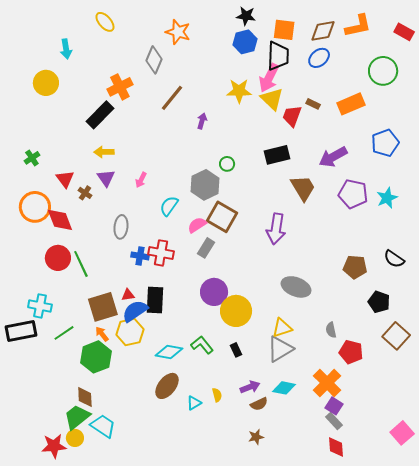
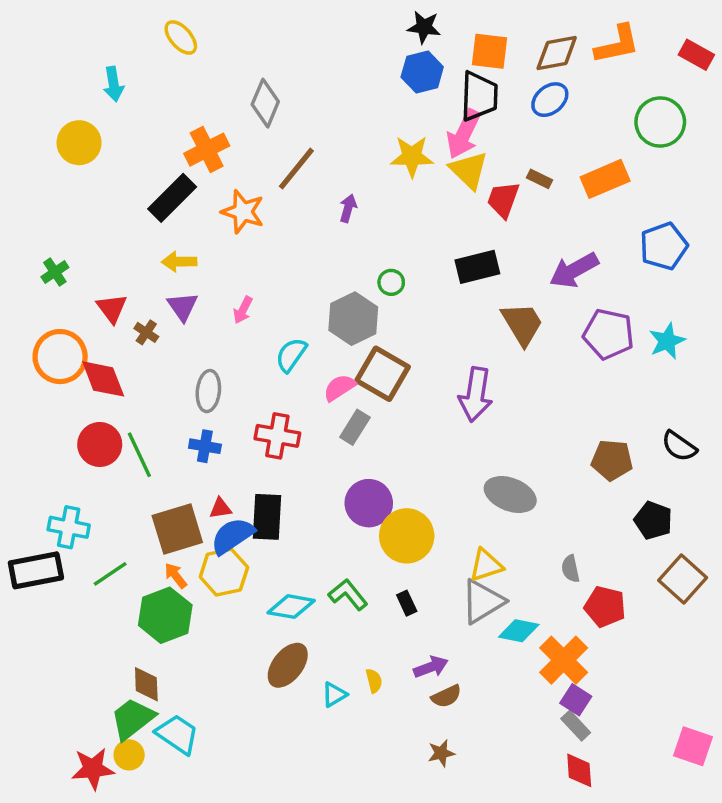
orange star: (178, 32) -> (243, 212), moved
blue cross: (140, 256) -> (205, 446), moved
cyan diamond: (284, 388) -> (519, 631), moved
pink square: (402, 433) -> (693, 746), turned -30

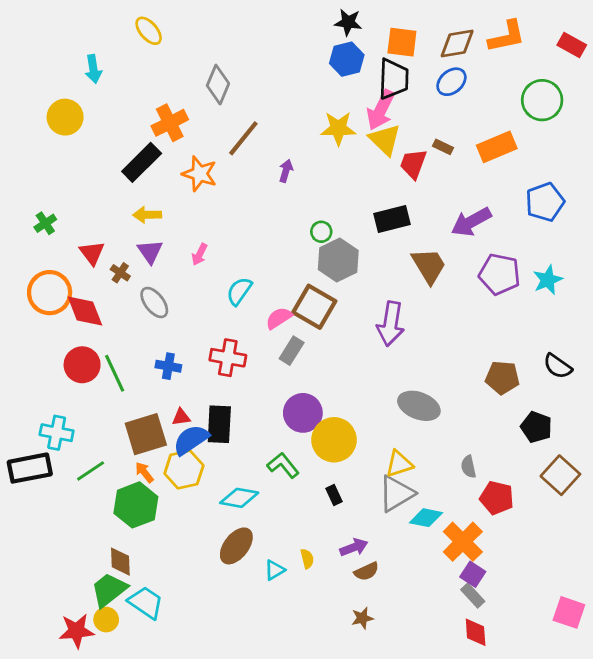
gray hexagon: (353, 319) -> (338, 260), moved
gray ellipse: (208, 391) -> (154, 303), moved, turned -44
green L-shape: (348, 595) -> (283, 465), moved

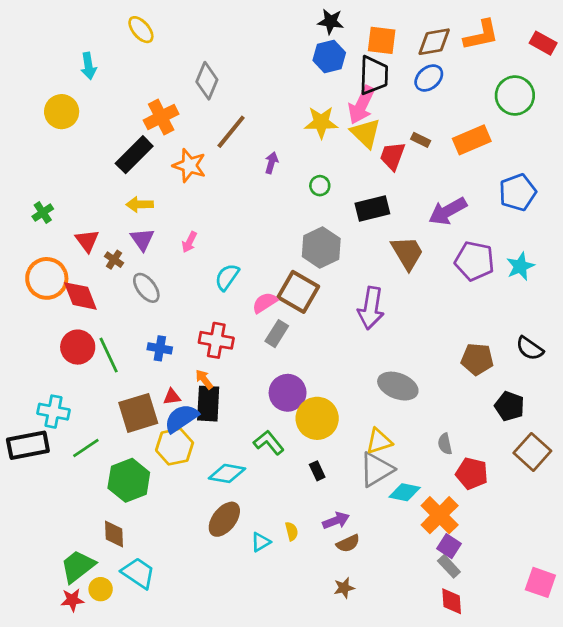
green circle: (321, 232) -> (320, 186), moved
orange arrow: (144, 472) -> (204, 379), moved
green trapezoid: (109, 590) -> (78, 566), moved
red star: (76, 631) -> (72, 600), size x0.7

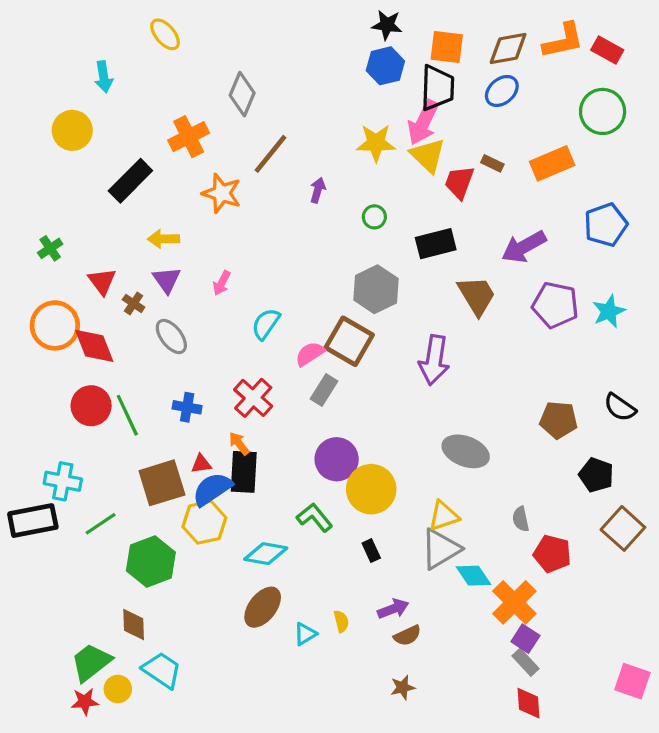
red rectangle: (543, 43) -> (607, 50), moved
black rectangle: (134, 155) -> (130, 181), moved
red cross: (216, 340) -> (253, 398), turned 32
cyan diamond: (405, 492) -> (473, 576), turned 44

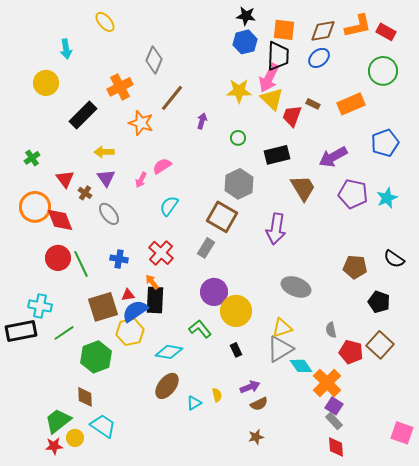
pink semicircle: (310, 354) -> (162, 166), moved
brown square: (623, 528) -> (380, 345), moved

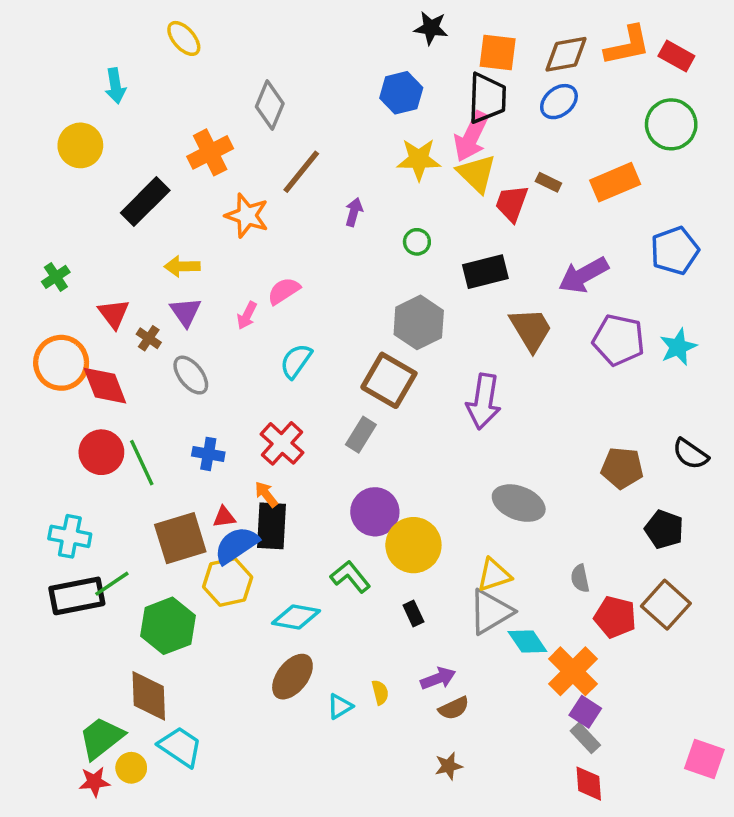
blue hexagon: (245, 42) -> (401, 93), moved
black rectangle: (21, 331) -> (77, 596), moved
brown diamond: (85, 397) -> (149, 696), size x1.4

